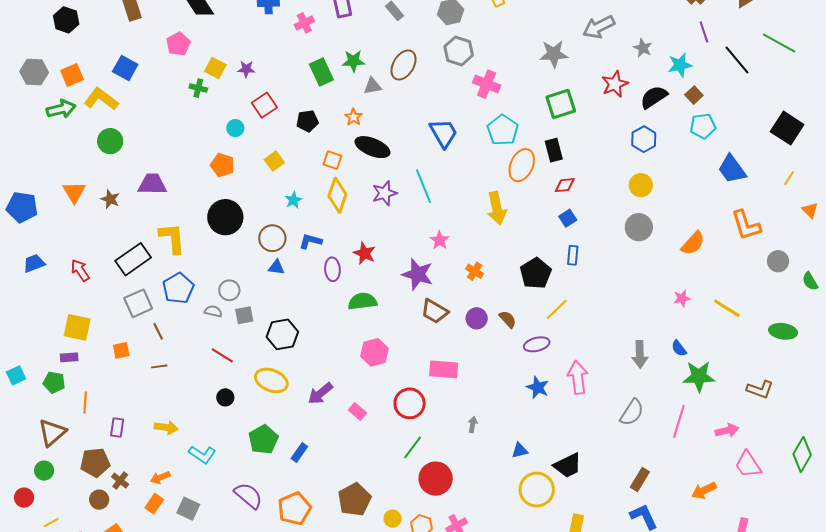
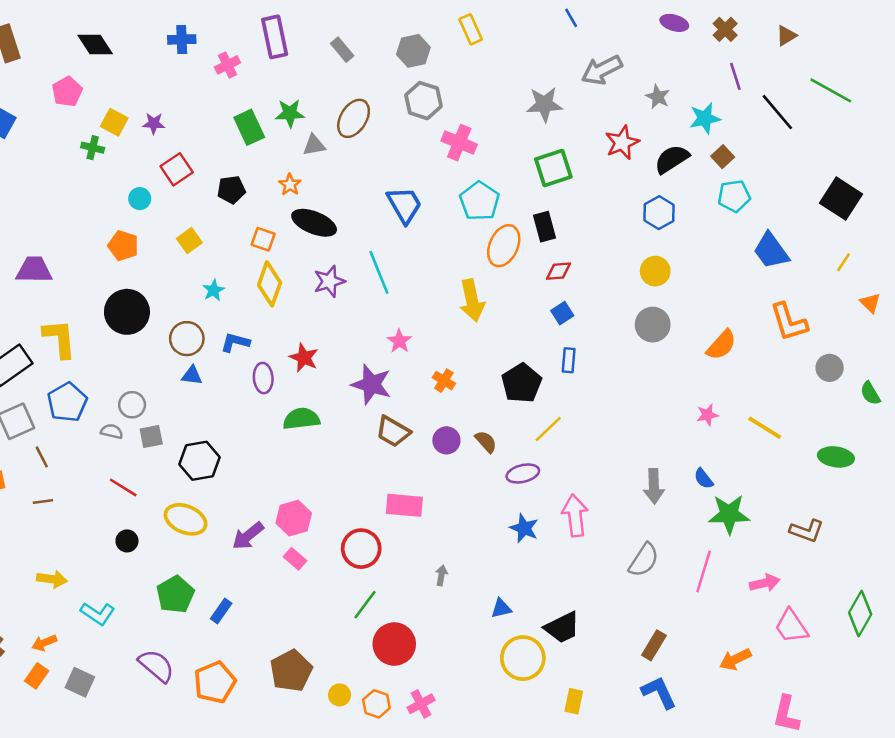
pink hexagon: (374, 352) -> (294, 518), moved

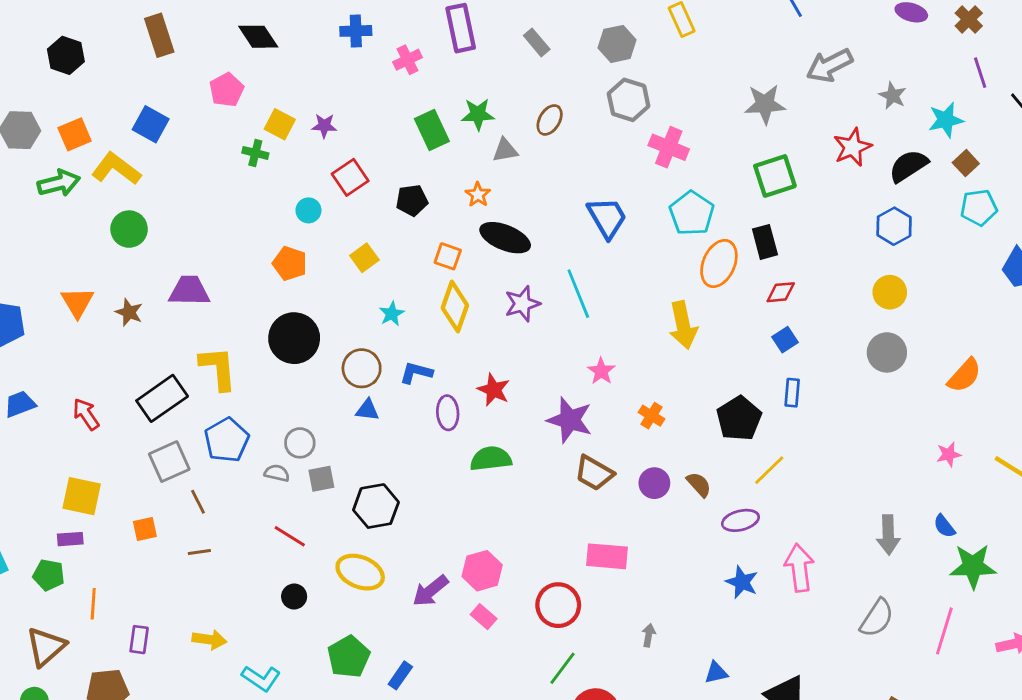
brown ellipse: (354, 118) -> (550, 120), size x0.7

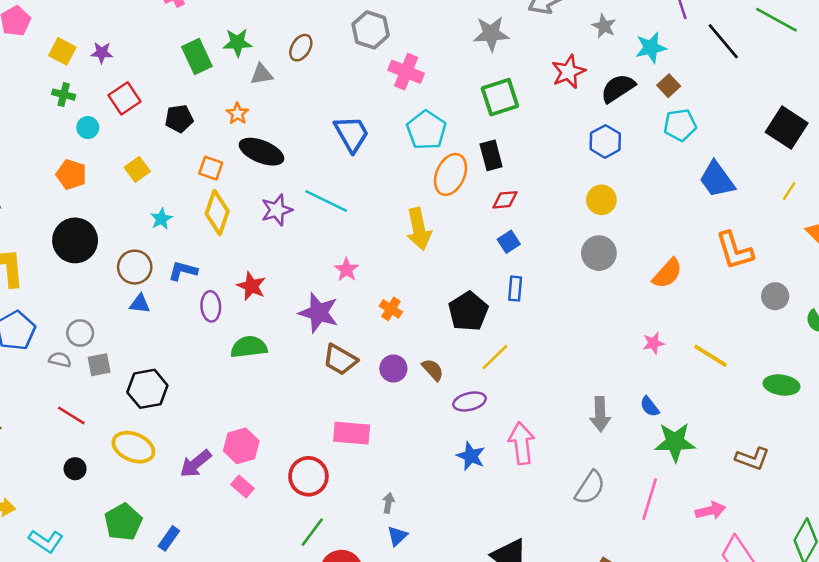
green cross: (255, 153) -> (64, 95), moved
cyan line: (578, 294) -> (326, 201), turned -42
blue triangle: (716, 673) -> (397, 536), moved, turned -30

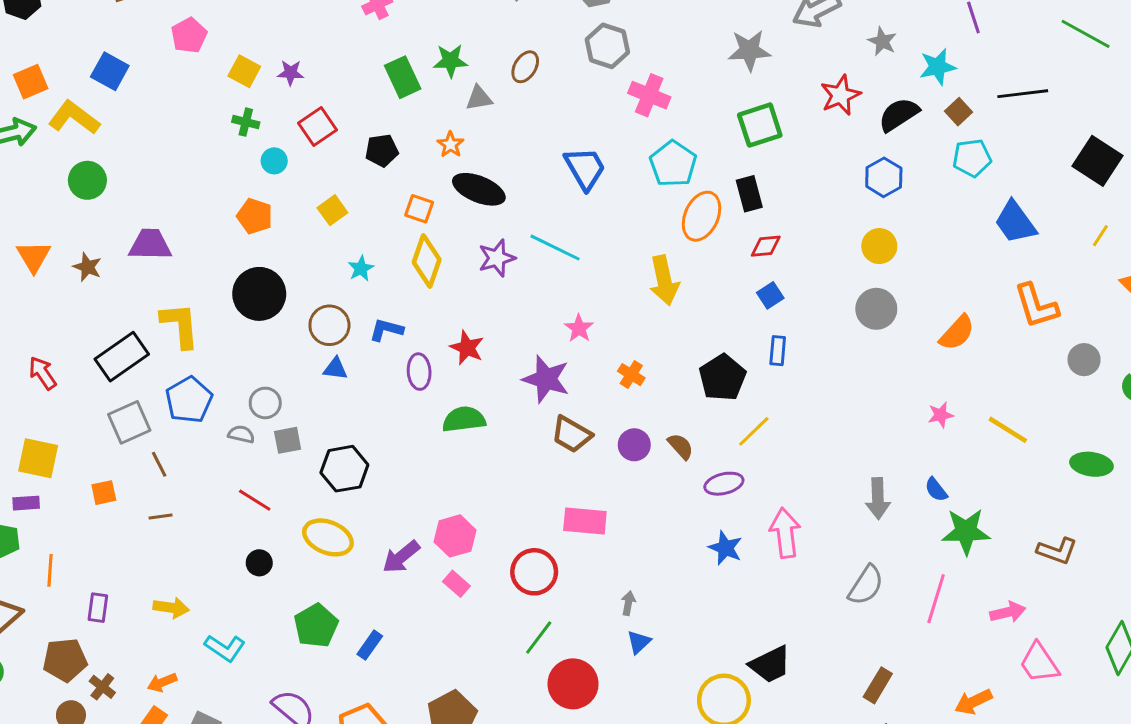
black line: (723, 41) -> (1023, 94), moved, turned -57

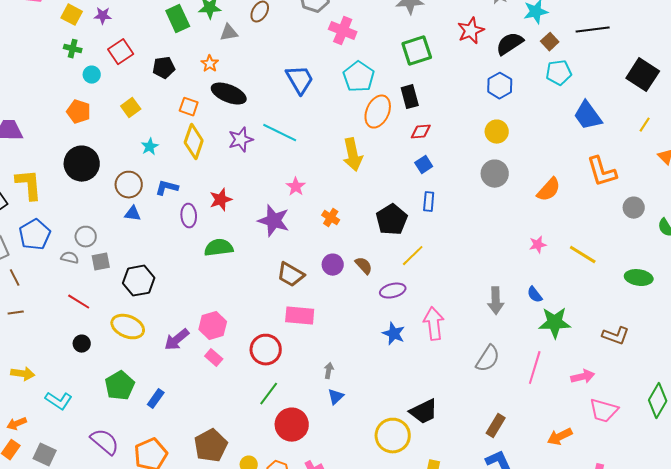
red star: (467, 348) -> (221, 200), turned 30
brown trapezoid: (572, 434) -> (291, 275), moved
pink trapezoid: (1039, 663) -> (604, 411), turned -40

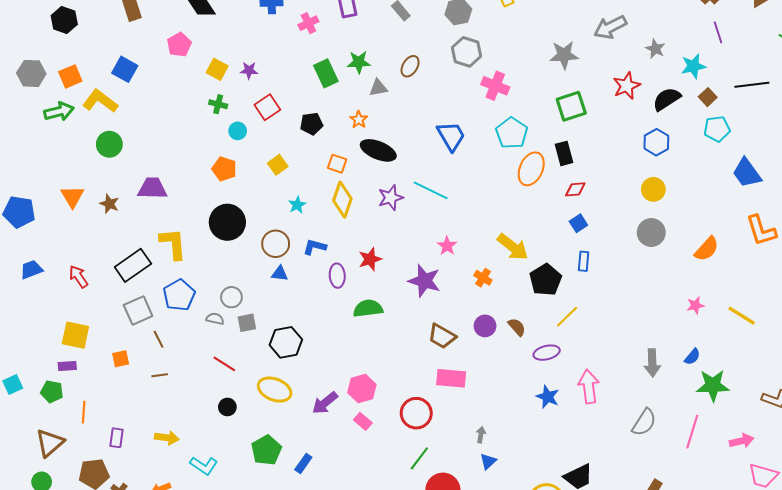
yellow arrow: (353, 155) -> (513, 247), moved, turned -40
blue semicircle: (535, 295) -> (692, 357), turned -102

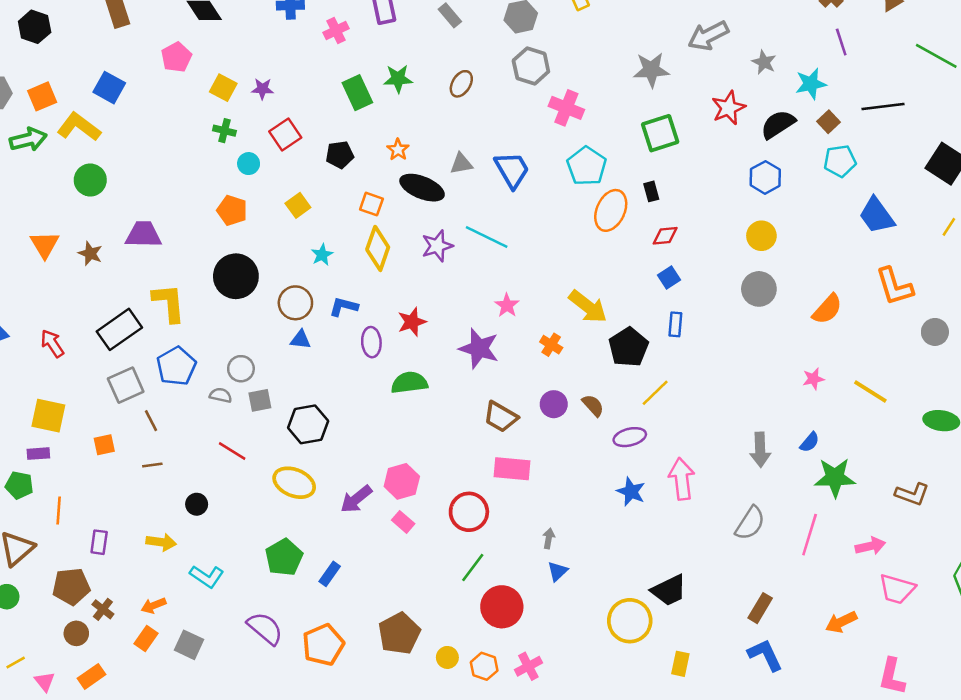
gray triangle: (378, 88) -> (461, 164), moved
black rectangle: (564, 153) -> (651, 191), size x0.7
black circle: (227, 407) -> (197, 504), moved

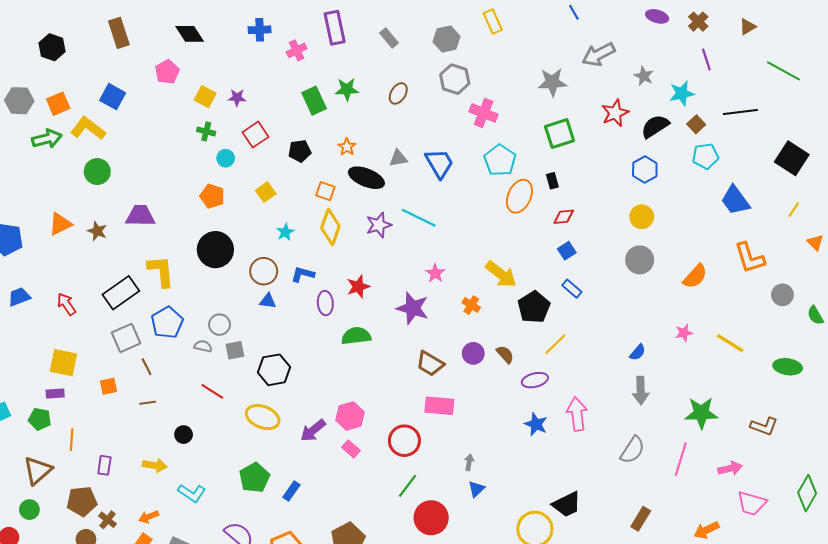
orange triangle: (45, 245) -> (60, 224), turned 35
blue rectangle: (675, 324) -> (572, 289), turned -54
blue semicircle: (810, 442) -> (638, 352), moved

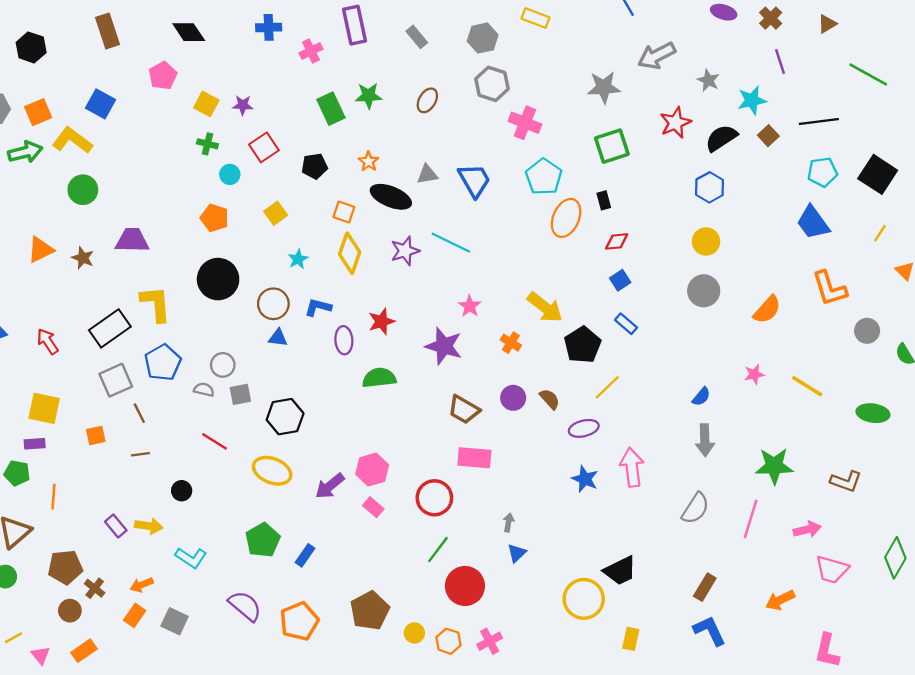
yellow rectangle: (493, 22) -> (536, 18), turned -45
cyan pentagon: (705, 156) -> (822, 172), moved
purple rectangle: (104, 465) -> (116, 526), moved, turned -48

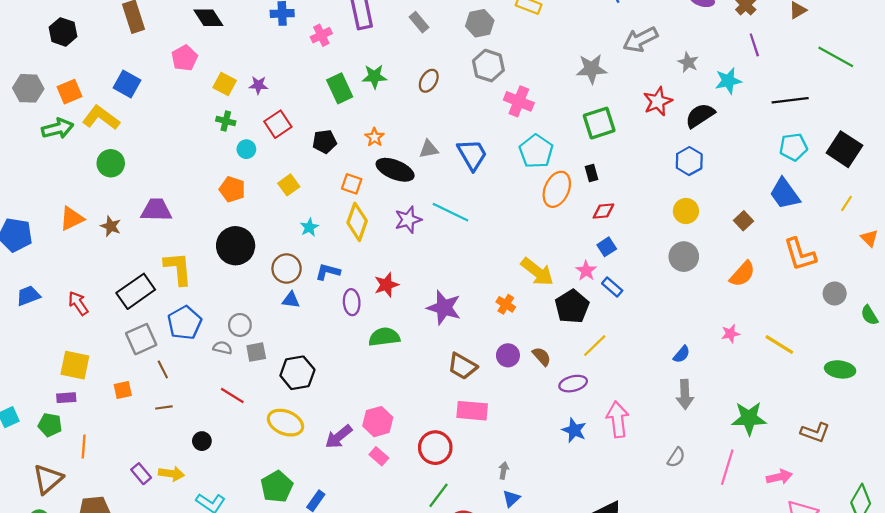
brown square: (768, 136) -> (743, 221), moved
pink star: (470, 306) -> (586, 271), moved
gray semicircle: (695, 508) -> (676, 457), size x0.7

